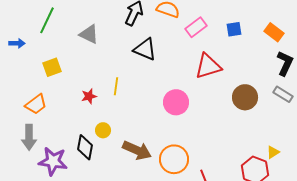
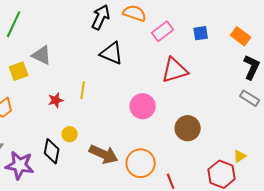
gray triangle: (89, 34) -> (42, 55), moved
brown circle: (245, 97) -> (188, 128), moved

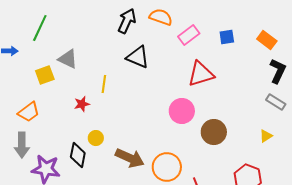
yellow line: (83, 90) -> (104, 84), moved
pink circle: (143, 106) -> (182, 111), moved
yellow triangle: (240, 156) -> (266, 136), moved

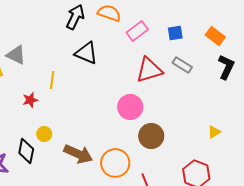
gray rectangle: (276, 102) -> (182, 65), moved
brown circle: (214, 132) -> (151, 136), moved

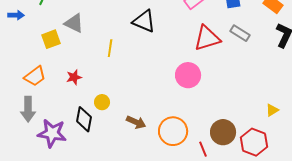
red star: (30, 100) -> (74, 77), moved
yellow triangle: (214, 132) -> (272, 110), moved
brown circle: (151, 136) -> (223, 132), moved
brown arrow: (78, 154) -> (136, 122), size x0.7

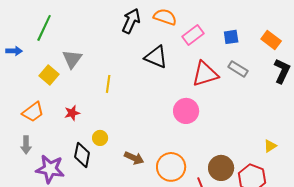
black triangle: (144, 21) -> (156, 57), moved
gray triangle: (74, 23) -> (72, 59), turned 40
yellow square: (51, 39) -> (49, 75), turned -30
gray arrow: (28, 109) -> (26, 145), size x0.7

